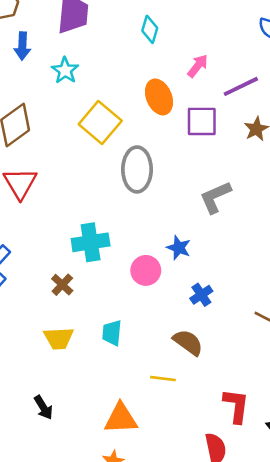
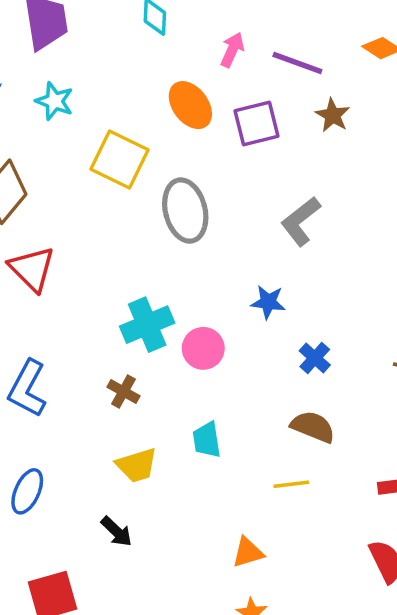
purple line: (241, 86) -> (297, 63), turned 60
pink circle: (146, 270) -> (203, 348), moved
black arrow: (43, 408) -> (116, 531), moved
orange triangle: (121, 418) -> (248, 552), size x0.7

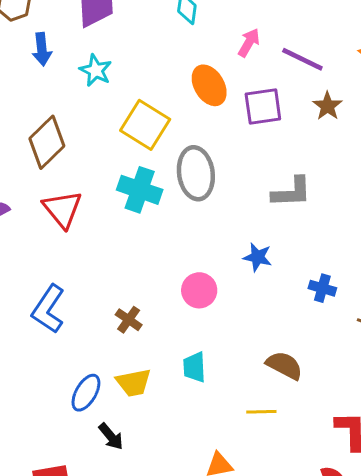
gray L-shape: (301, 221) -> (292, 192), turned -150
cyan cross: (147, 325) -> (140, 190), moved, turned 36
blue cross: (315, 358) -> (322, 288), moved, turned -32
blue ellipse: (27, 491) -> (86, 393), moved

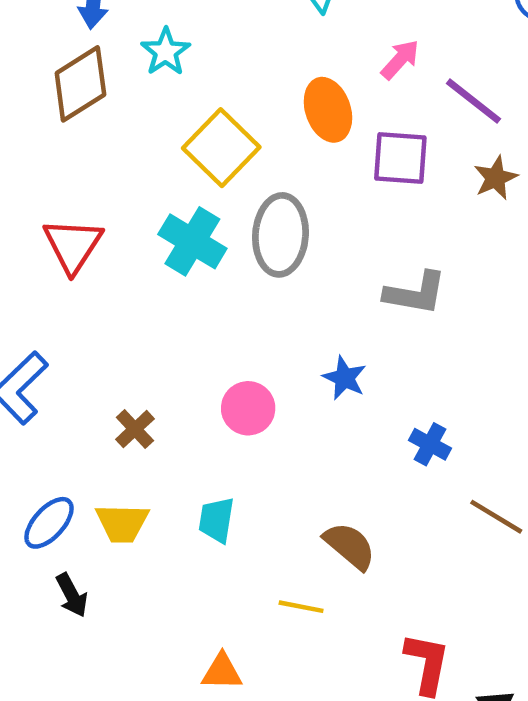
brown diamond: (47, 142) -> (80, 84), moved

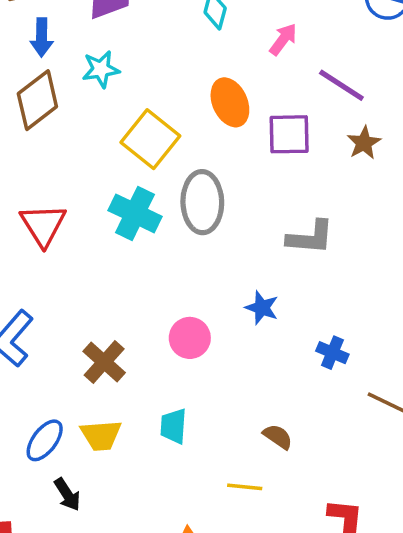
cyan star: (166, 52) -> (101, 69), turned 30
pink arrow: (400, 60) -> (283, 39), moved
brown cross: (135, 429) -> (104, 362), size x1.4
brown semicircle: (350, 546) -> (278, 437), size x0.7

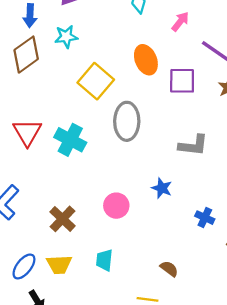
cyan cross: (135, 213) -> (70, 140), moved

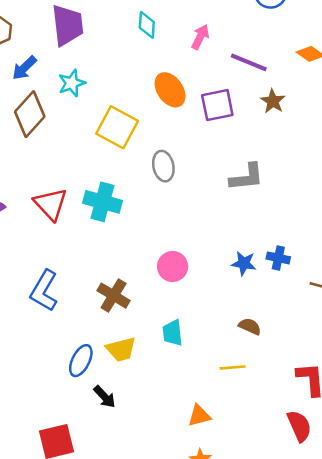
blue arrow: (30, 16) -> (24, 68), turned 55
gray ellipse: (127, 121) -> (163, 166), size x0.7
blue star: (162, 188) -> (244, 263), moved

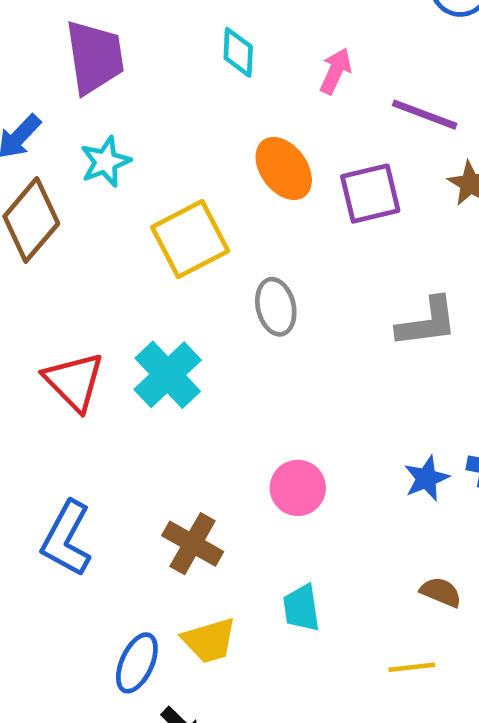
yellow square: (117, 127) -> (190, 239), turned 36
cyan cross: (103, 202) -> (168, 375), turned 33
blue star: (244, 263) -> (426, 478), turned -30

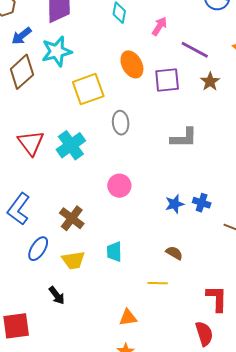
cyan star: (105, 162) -> (57, 51), size x1.4
pink circle: (298, 488) -> (119, 186), moved
blue ellipse: (137, 663) -> (38, 249), moved

